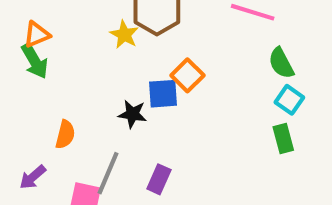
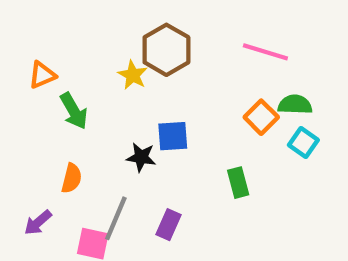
green arrow: (35, 61) -> (74, 111), moved
green semicircle: (281, 63) -> (295, 105), turned 120
orange square: (187, 75) -> (261, 117), moved
green rectangle: (283, 139) -> (238, 183), moved

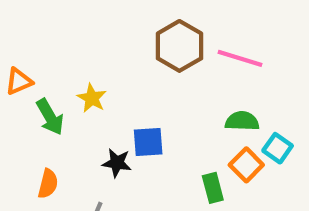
brown hexagon: (166, 50) -> (179, 46), moved
yellow star: (133, 75) -> (92, 98), moved
green semicircle: (295, 105) -> (242, 121), moved
orange square: (261, 117) -> (246, 165), moved

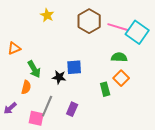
orange triangle: (19, 81) -> (14, 48), moved
yellow star: (92, 98) -> (47, 15), moved
green arrow: (50, 117) -> (34, 69), moved
cyan square: (278, 148) -> (137, 32), moved, size x1.6

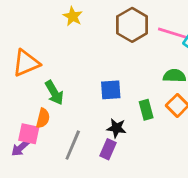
orange triangle: (14, 48) -> (26, 63), size x1.5
black star: (59, 77) -> (116, 128), moved
green rectangle: (105, 89) -> (146, 110), moved
pink square: (36, 118) -> (29, 134), moved

